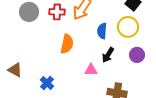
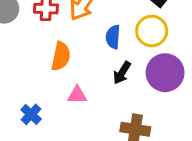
purple circle: (137, 55) -> (165, 73), size x1.6
pink triangle: (91, 70) -> (77, 95), moved

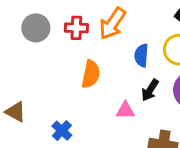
pink triangle: (77, 95) -> (125, 110), moved

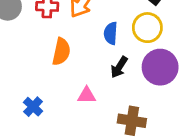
pink triangle: (125, 110) -> (87, 95), moved

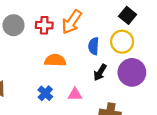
orange semicircle: (61, 52) -> (55, 60), turned -100
blue cross: (33, 107) -> (45, 93), moved

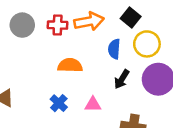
black square: (128, 15) -> (131, 17), moved
orange arrow: (72, 22) -> (89, 21), turned -135

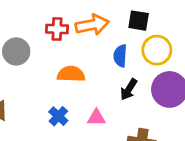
black square: (131, 17) -> (139, 21), turned -30
gray circle: (22, 25) -> (16, 51), moved

